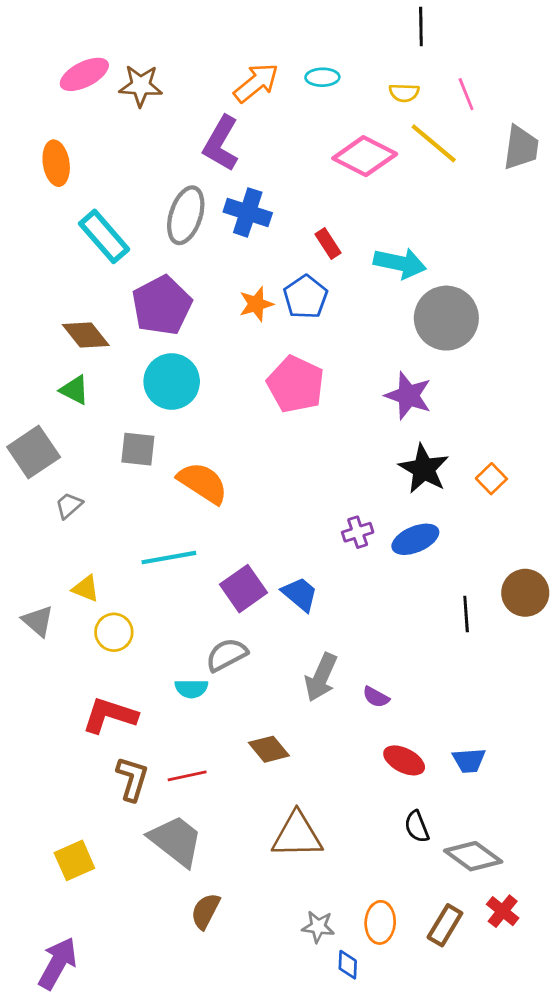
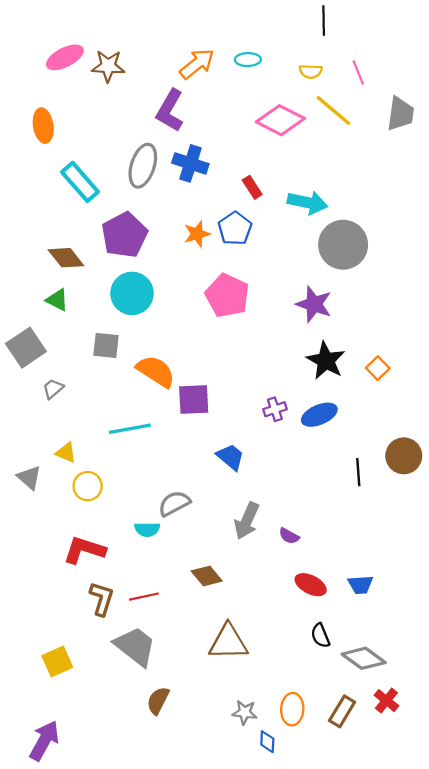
purple square: (244, 589) -> (194, 400), moved, turned 32

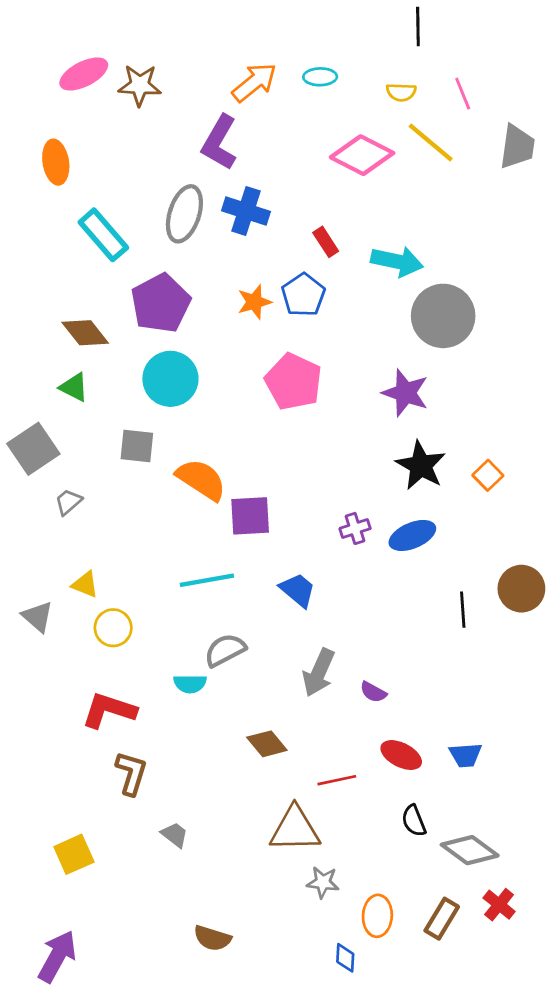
cyan line: (130, 429) -> (207, 580), moved
red line: (144, 597) -> (337, 780), moved
gray trapezoid: (135, 646) -> (175, 835), size x0.5
brown semicircle: (158, 701) -> (212, 938), moved, turned -100
gray star: (245, 712) -> (323, 882), moved

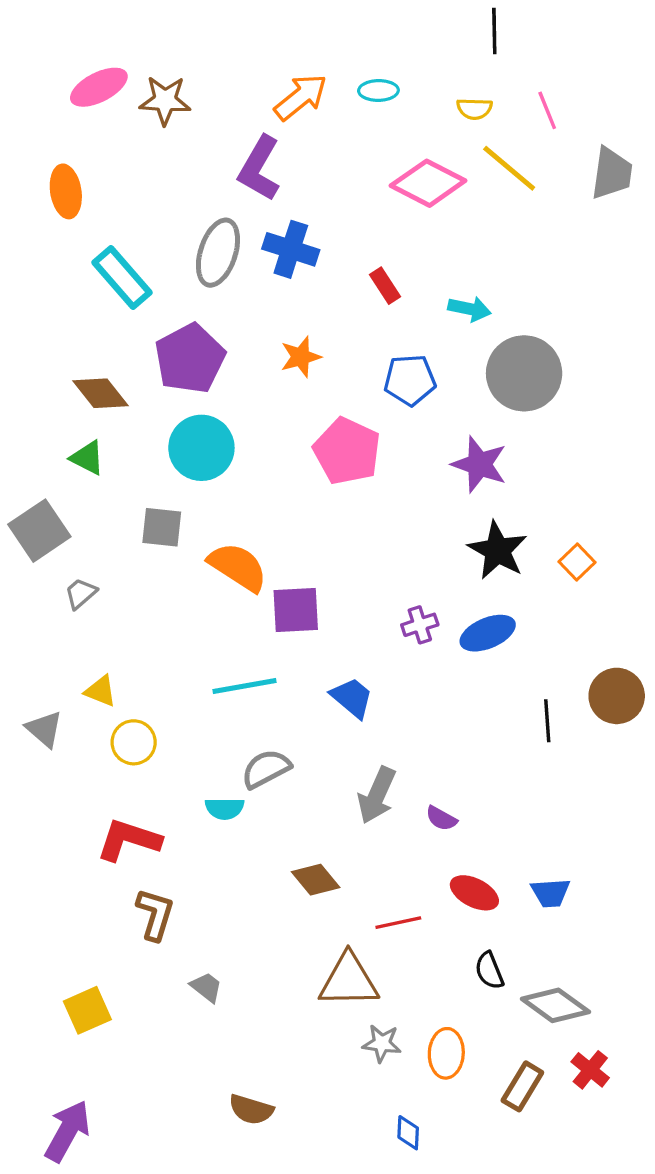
cyan arrow: (397, 261) -> (469, 309), size x0.7
blue pentagon: (303, 295) -> (410, 380), moved, turned 30
orange ellipse: (377, 916) -> (446, 1053), moved

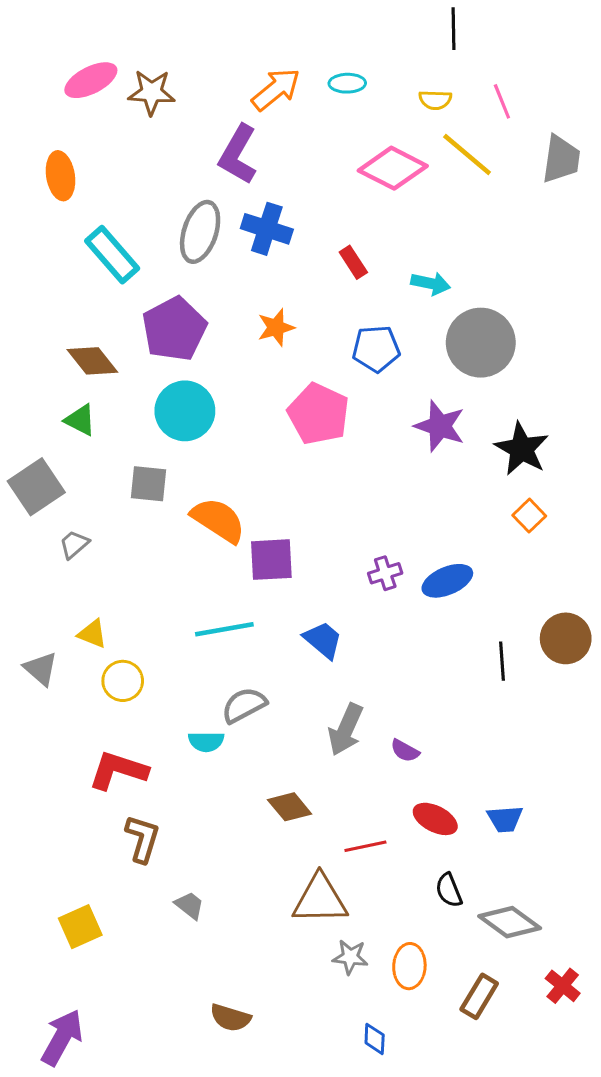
black star: (498, 550) -> (522, 449), moved
red cross: (590, 1070) -> (563, 986), moved

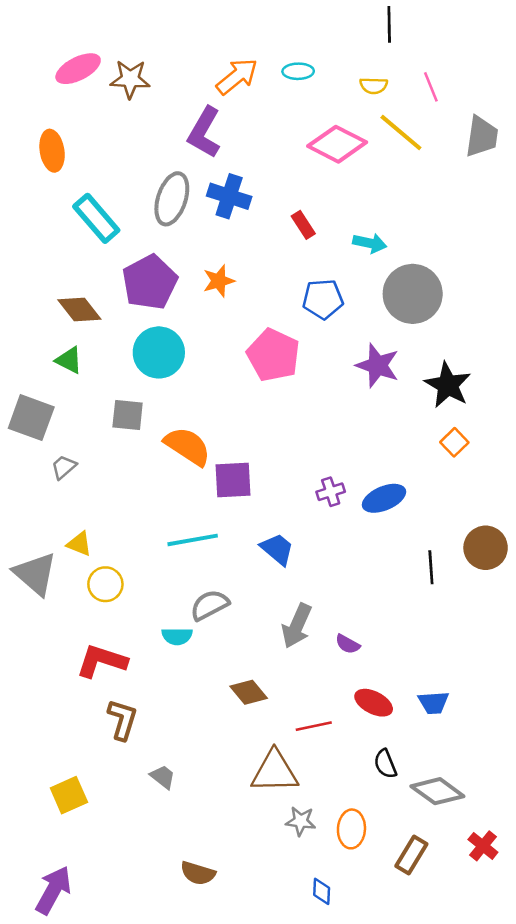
orange star: (276, 327) -> (219, 281), moved
gray square: (36, 487) -> (31, 418), turned -36
gray triangle: (41, 669) -> (35, 574), size x1.5

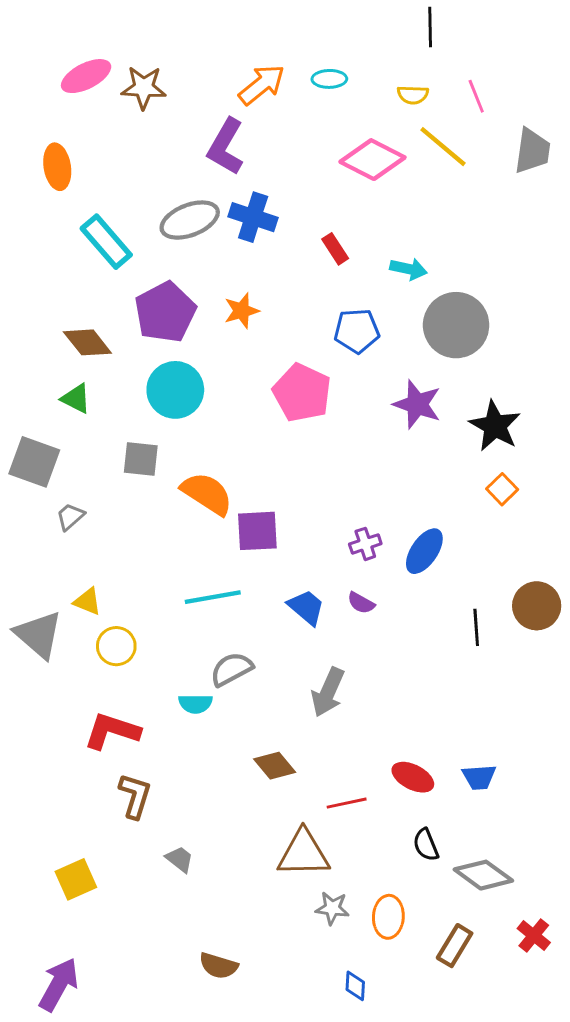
gray ellipse: (172, 199) -> (190, 220), turned 51
blue ellipse: (384, 498) -> (424, 551), turned -33
purple semicircle: (348, 644) -> (361, 603), moved

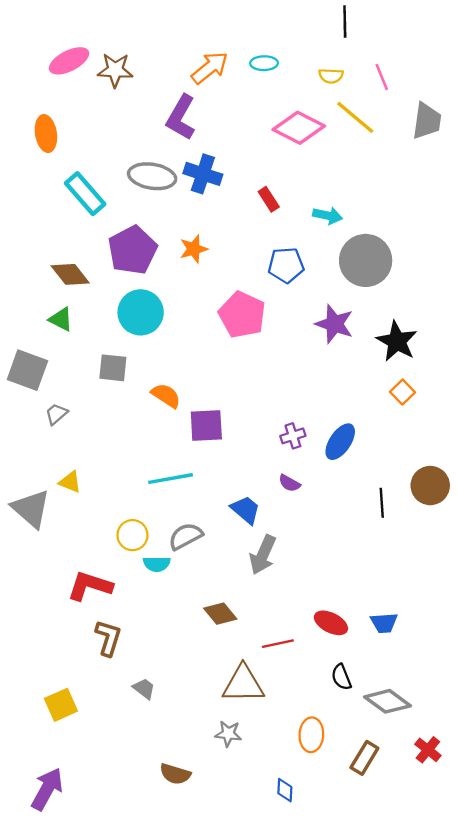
gray ellipse: (190, 220) -> (152, 176), turned 30
orange semicircle: (207, 494) -> (166, 396), size x0.7
blue trapezoid: (306, 607) -> (246, 510), moved
yellow circle: (116, 646) -> (132, 535), moved
gray star: (332, 908) -> (228, 734), moved

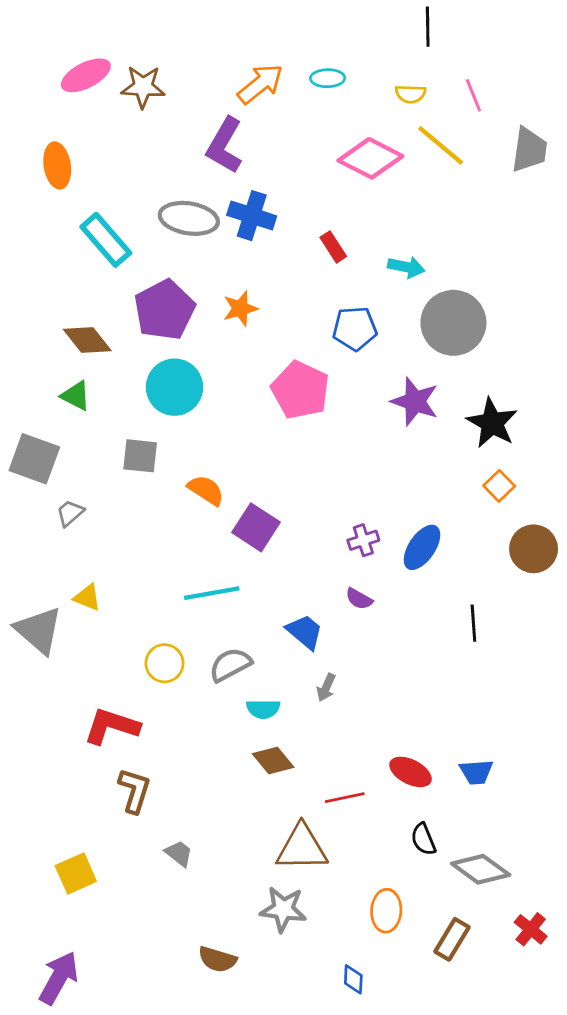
purple square: (206, 426) -> (256, 527), turned 36
brown circle: (430, 486) -> (534, 549), moved
gray arrow: (263, 555) -> (326, 688), size x0.6
cyan semicircle: (157, 564) -> (263, 709), moved
gray star: (228, 734) -> (283, 909), size x1.4

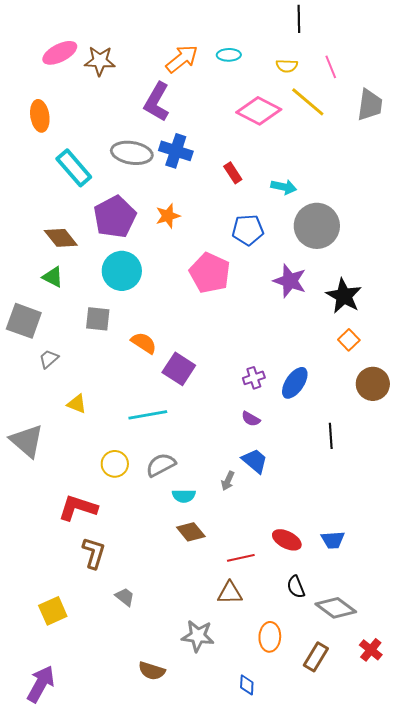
yellow triangle: (87, 597) -> (77, 404), moved
blue trapezoid: (305, 632) -> (255, 461), moved
brown triangle: (302, 848) -> (230, 593), moved, size x0.7

